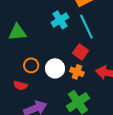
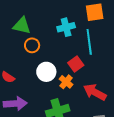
orange circle: (31, 65) -> (32, 45), moved

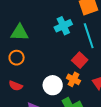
orange circle: (32, 45) -> (17, 58), moved
white circle: (46, 72) -> (53, 85), moved

